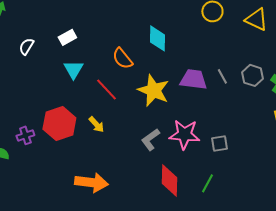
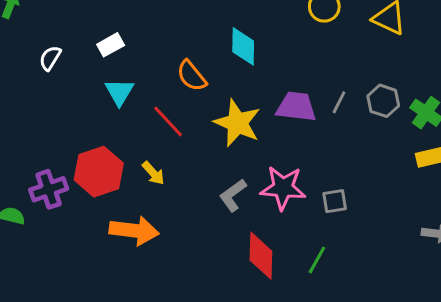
gray line: (222, 76) -> (339, 102), turned 56
purple cross: (25, 135) -> (49, 189), size x1.4
orange arrow: (91, 182) -> (134, 231), moved

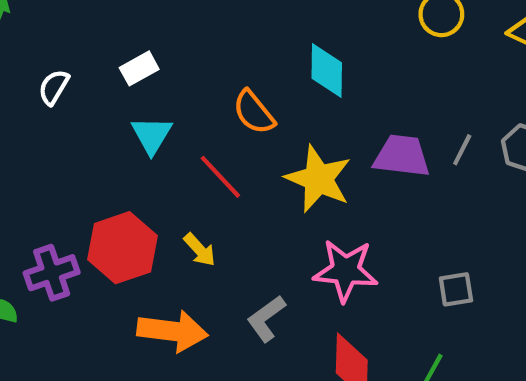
pink star: (283, 188) -> (345, 271), moved
gray L-shape: (233, 195) -> (266, 319), moved

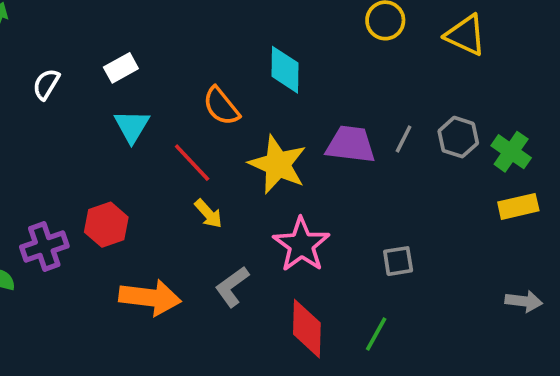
red hexagon: (122, 248) -> (106, 225), size x0.7
yellow arrow: (200, 250) -> (208, 214), moved
pink star: (345, 271) -> (301, 245), turned 30

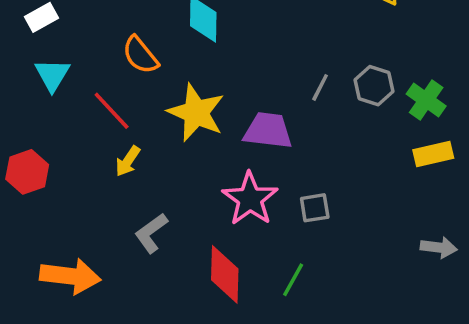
purple trapezoid: (351, 144) -> (268, 131), moved
yellow arrow: (208, 214) -> (128, 161), turned 76
pink star: (301, 245) -> (250, 199), moved
orange arrow: (150, 298) -> (70, 276), moved

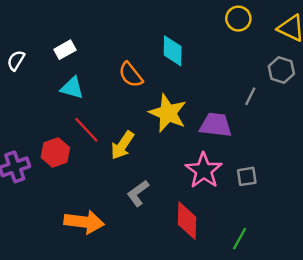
cyan triangle: (52, 75) -> (72, 88), turned -45
gray hexagon: (374, 86) -> (281, 70), moved
red line: (112, 111) -> (86, 130), moved
yellow arrow: (128, 161) -> (122, 145), size x1.4
green line: (293, 280) -> (240, 239), moved

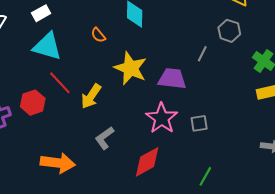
orange semicircle: (131, 75) -> (98, 35), size x0.7
cyan triangle: (72, 88) -> (47, 46), size x1.4
red diamond: (187, 221) -> (147, 162), turned 60
green line: (240, 239) -> (205, 176), moved

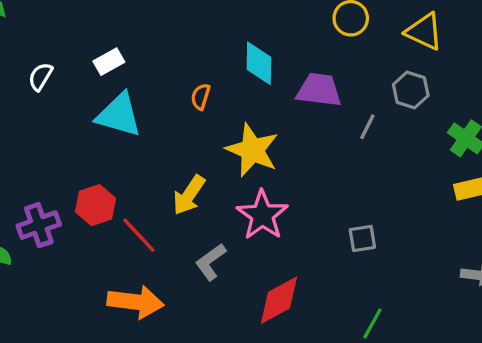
orange semicircle: (98, 35) -> (201, 97), turned 56
purple trapezoid: (172, 79) -> (319, 90), moved
red line: (60, 83) -> (139, 235), moved
pink star: (162, 118) -> (262, 215), moved

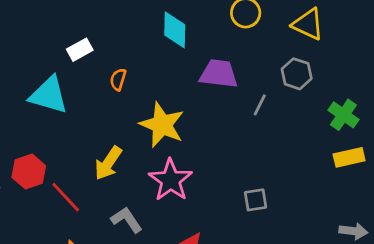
white rectangle: (109, 62) -> (80, 50), moved
cyan diamond: (259, 63) -> (175, 30), moved
gray L-shape: (211, 262) -> (127, 220), turned 92

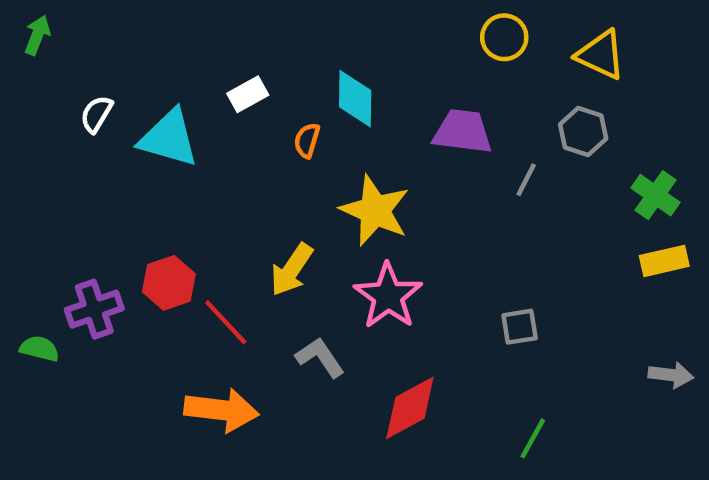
cyan diamond: (175, 30) -> (355, 99), moved
cyan triangle: (49, 95) -> (169, 138), moved

